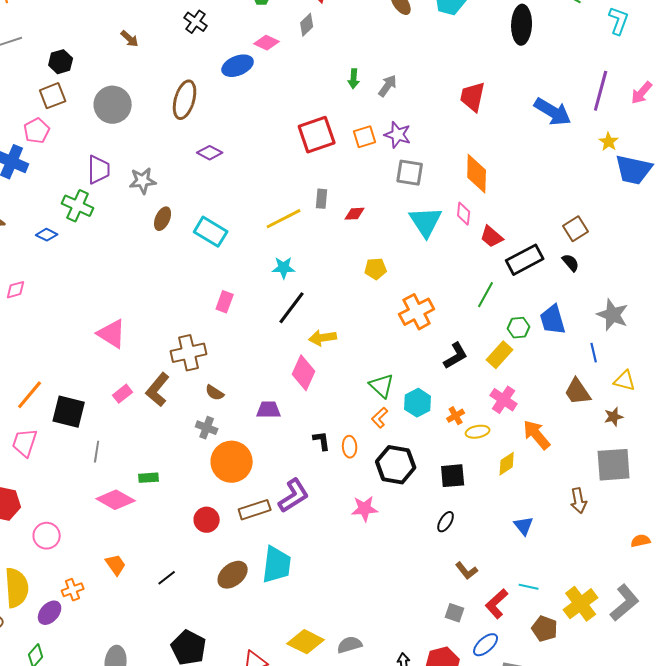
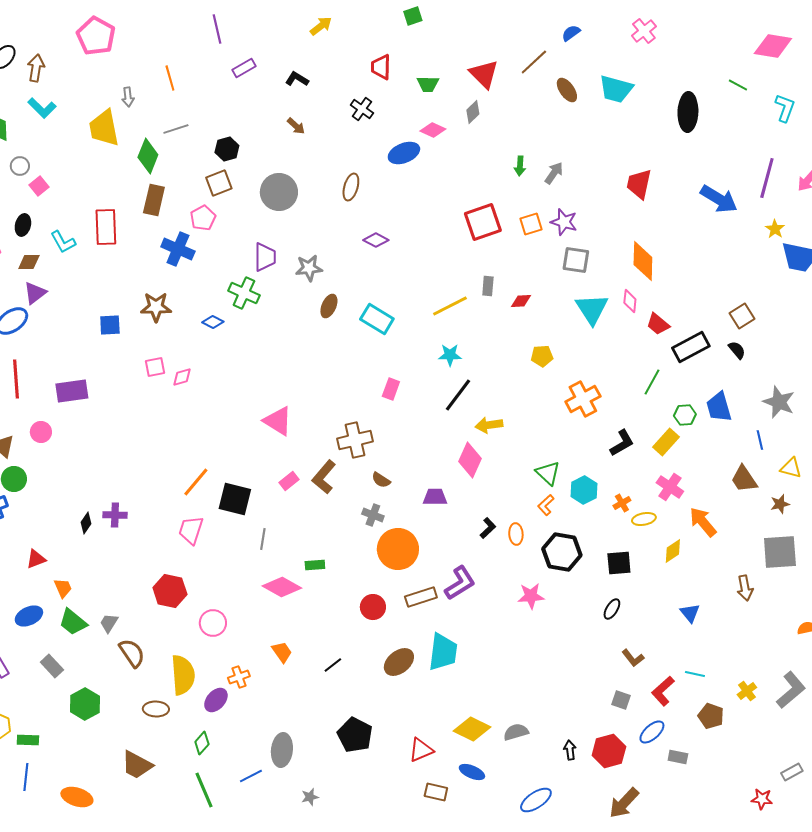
brown ellipse: (185, 100) -> (351, 187), size x0.7
black L-shape: (322, 441) -> (488, 528), turned 55
yellow cross: (581, 604) -> (747, 691), size x0.6

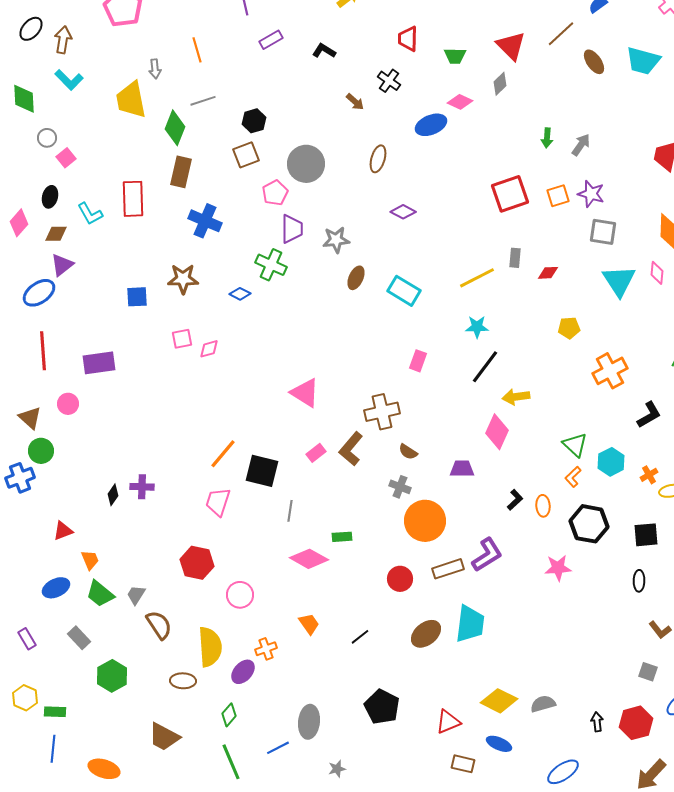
brown arrow: (296, 126) -> (355, 102), moved
pink pentagon: (203, 218) -> (275, 193), moved
black ellipse: (612, 609) -> (639, 581), turned -30

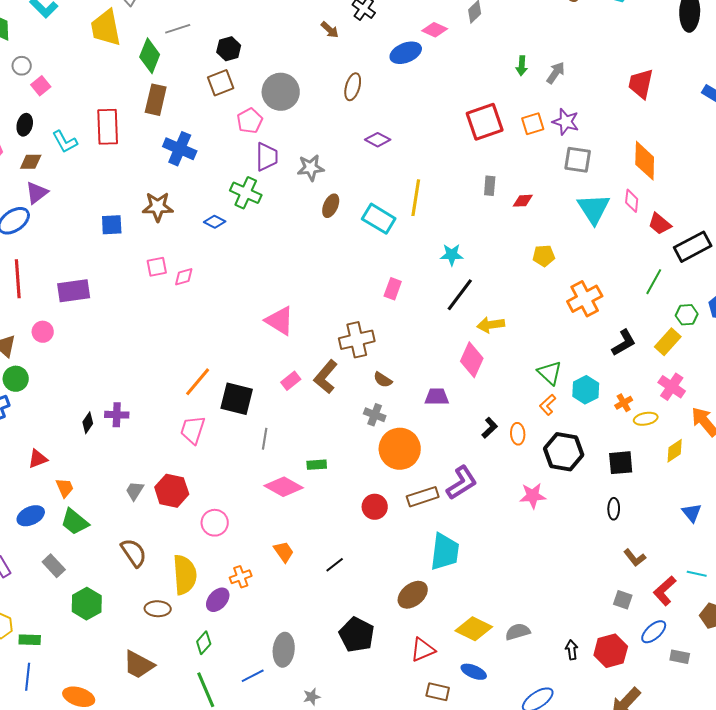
yellow line: (477, 278) -> (416, 198), moved, turned -54
gray trapezoid: (136, 595) -> (135, 491), moved
brown ellipse: (426, 634) -> (413, 595), moved

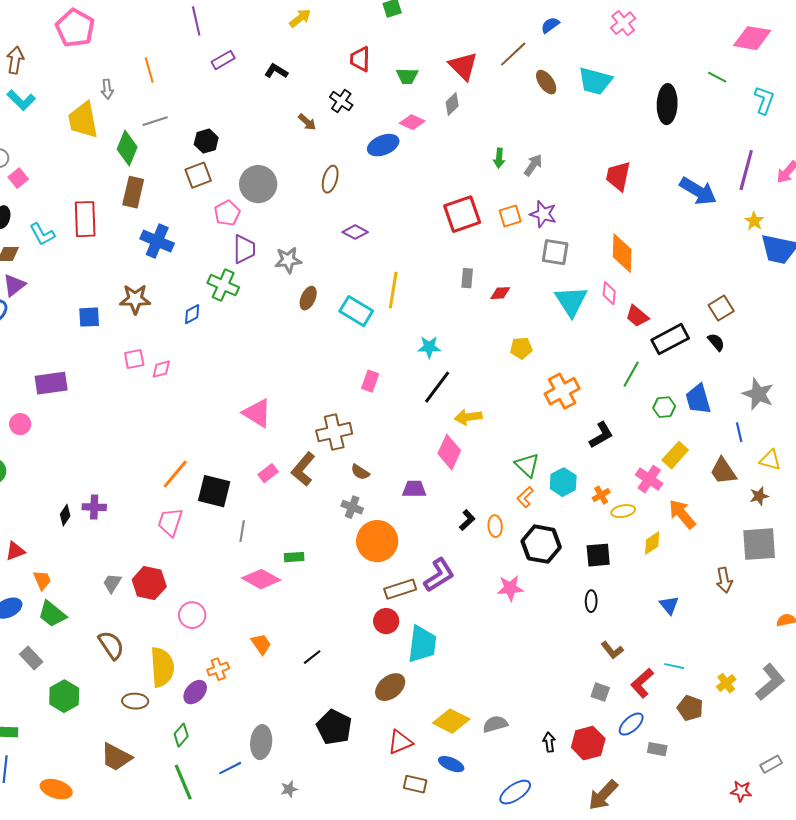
blue diamond: (215, 222) -> (192, 314), turned -55
yellow rectangle: (668, 342) -> (675, 455), moved
red circle: (375, 507) -> (386, 621), moved

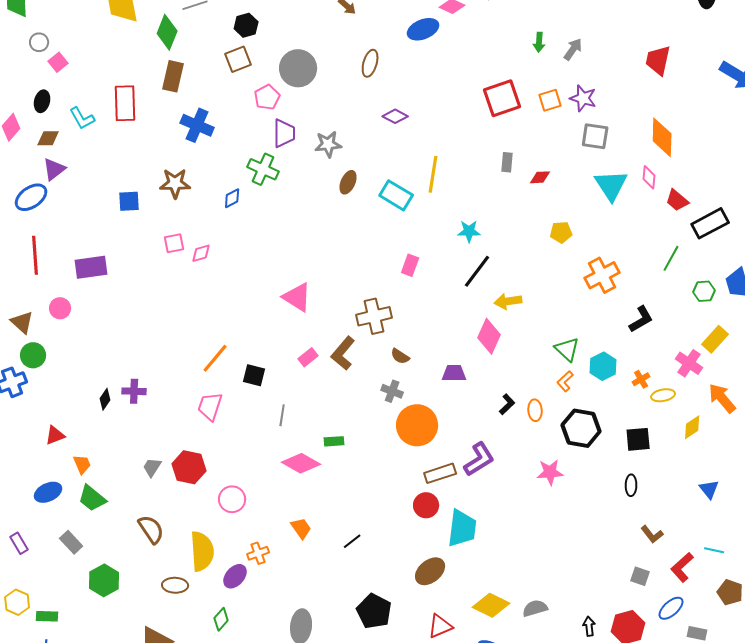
black square: (214, 491) -> (254, 375), size x0.7

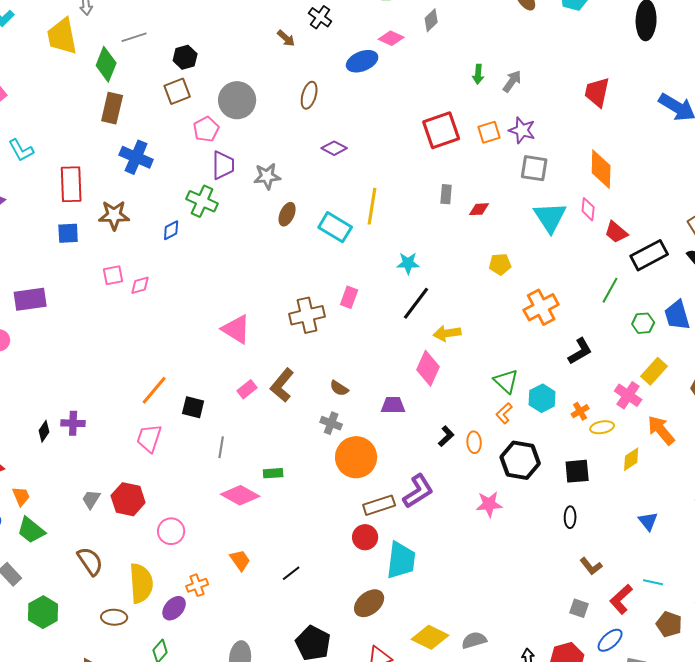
red rectangle: (125, 103) -> (71, 184), moved
brown cross: (374, 316) -> (307, 315), moved

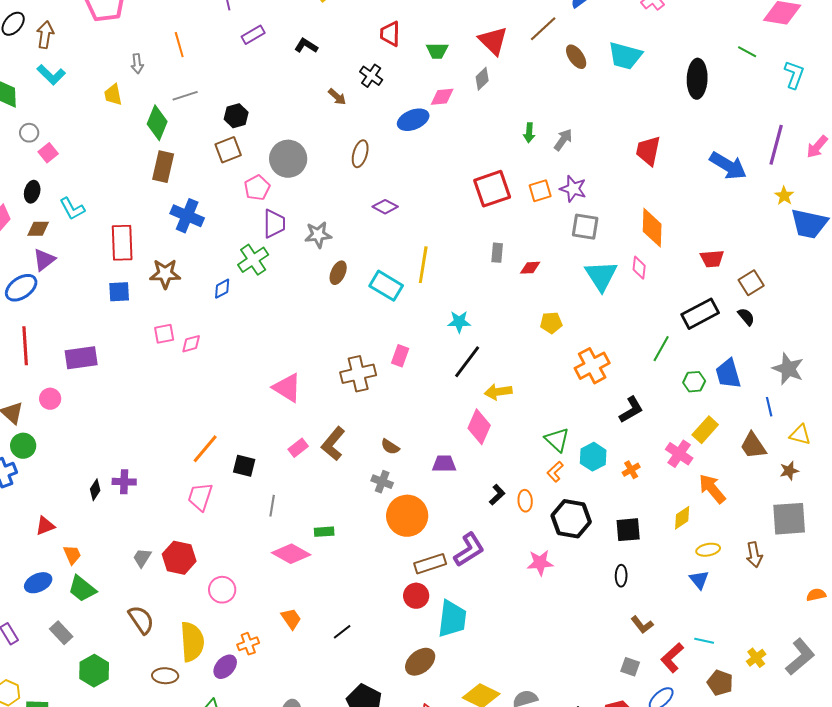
yellow trapezoid: (62, 36) -> (113, 95), size x0.6
pink diamond: (391, 38) -> (442, 97), turned -30
green cross: (202, 201) -> (253, 260), turned 32
red trapezoid: (616, 232) -> (712, 259), moved, turned -45
yellow ellipse: (602, 427) -> (708, 550), moved

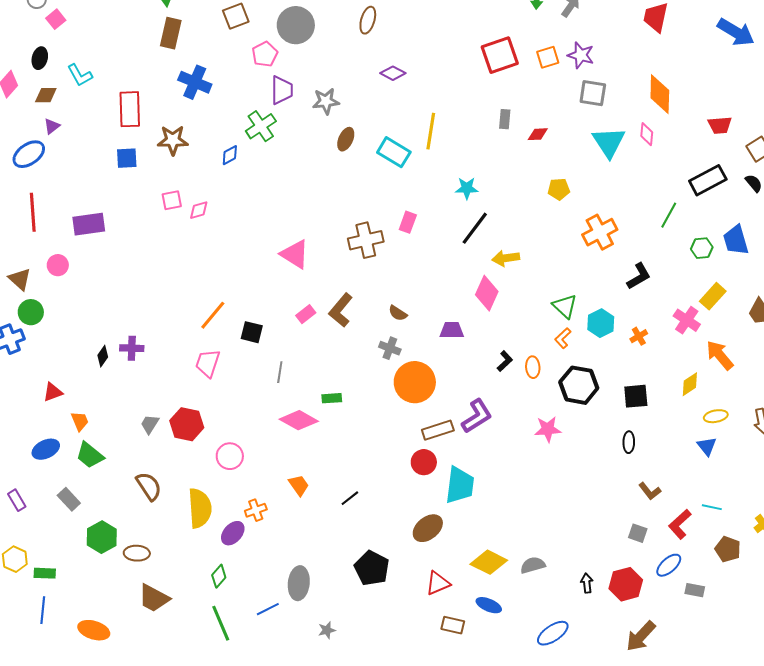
purple triangle: (44, 260) -> (52, 126), size x0.7
brown ellipse: (165, 676) -> (137, 553), moved

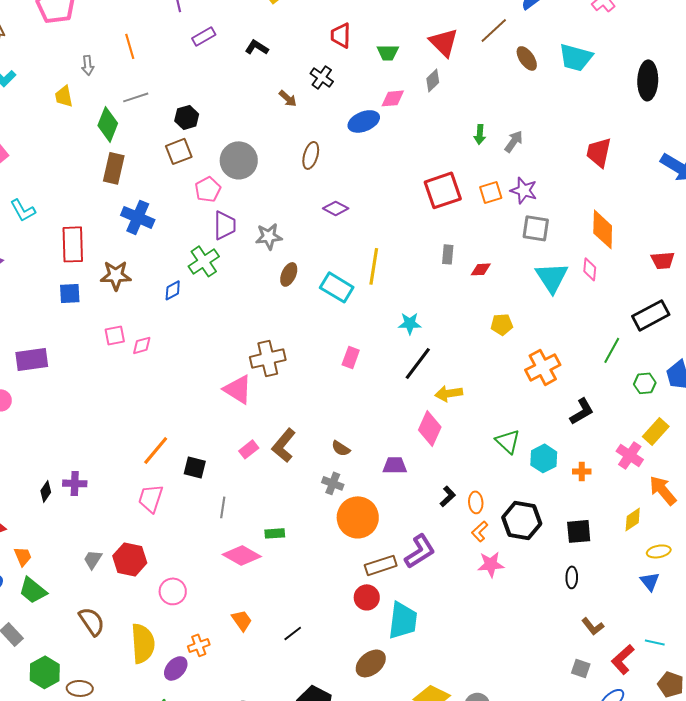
brown cross: (366, 240) -> (268, 358), moved
orange cross: (639, 336) -> (582, 471), turned 30
orange L-shape: (563, 338) -> (480, 531), moved

